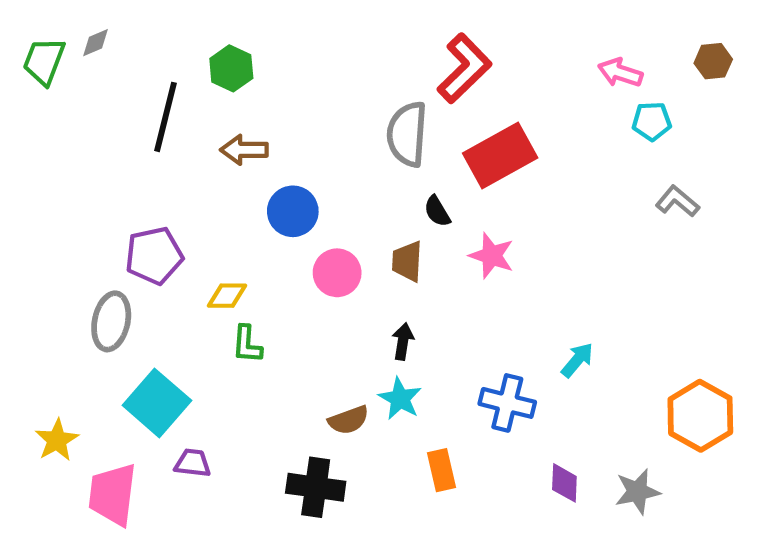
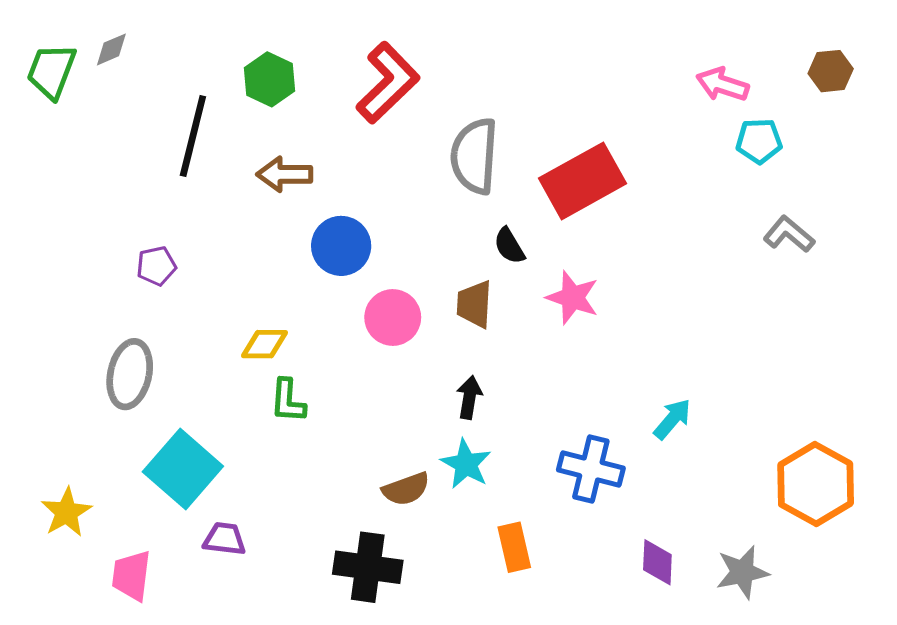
red L-shape: (464, 68) -> (388, 83), moved
purple pentagon: (154, 256) -> (156, 266), moved, size x0.6
pink trapezoid: (113, 494) -> (131, 576), size x0.7

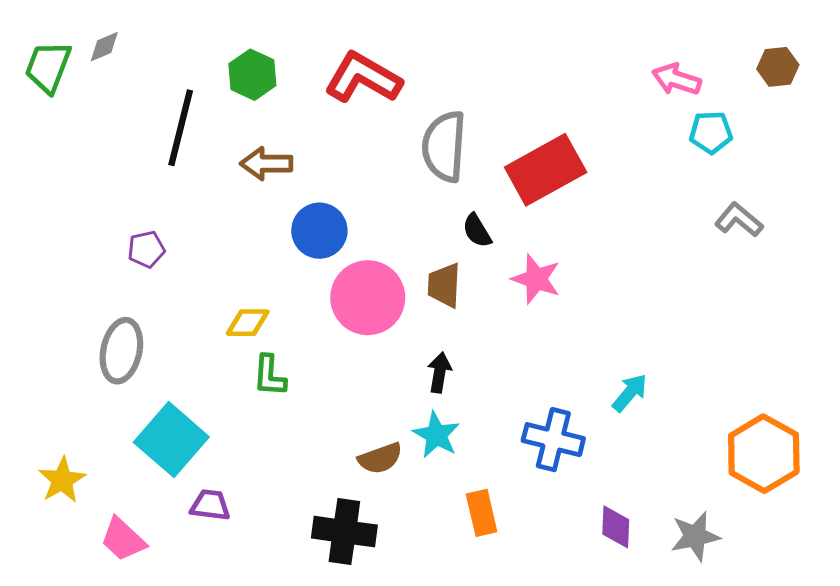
red L-shape: (388, 83) -> (363, 78), turned -106
pink circle: (393, 317) -> (368, 298), size x1.4
pink trapezoid: (131, 576) -> (123, 539), turned -54

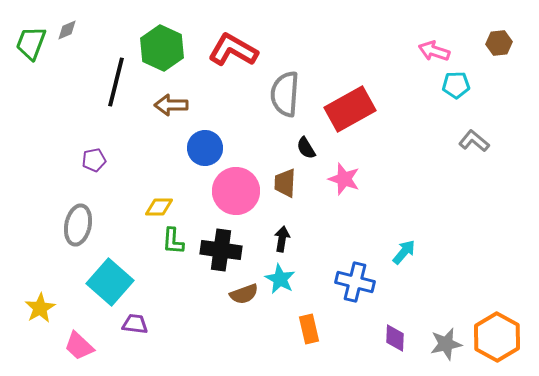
green hexagon: (252, 75) -> (162, 48), size x1.4
orange hexagon: (764, 454) -> (497, 337), moved
black cross: (344, 532) -> (221, 250), moved

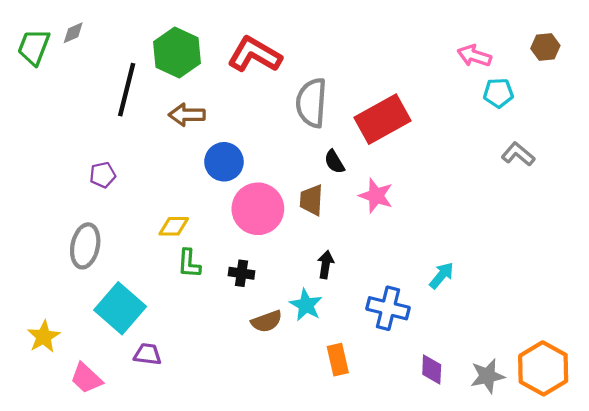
black arrow: (282, 239) -> (326, 265), moved
black cross: (221, 250) -> (241, 273), size x0.6

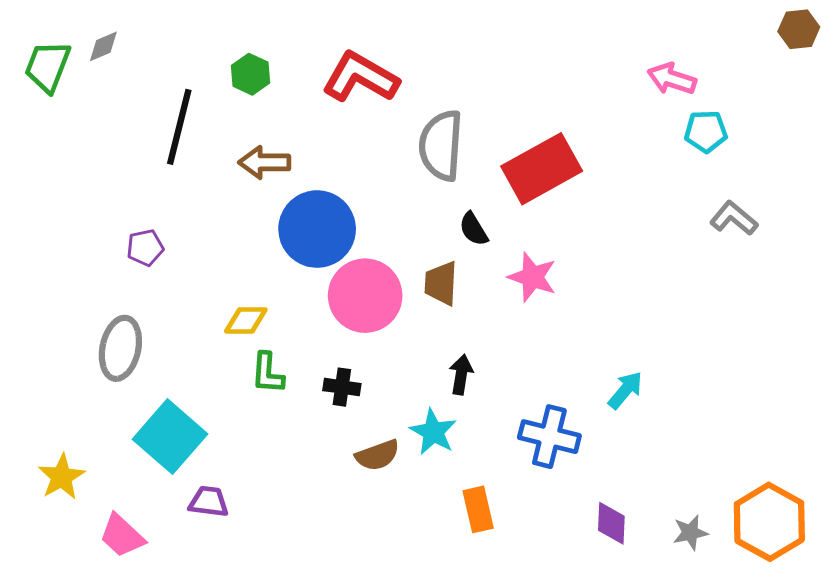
brown hexagon: (545, 47) -> (799, 29), moved
green hexagon: (177, 52) -> (251, 74), size x0.6
blue circle: (224, 162) -> (317, 229), size x1.4
gray star: (487, 376) -> (690, 533), size x0.7

